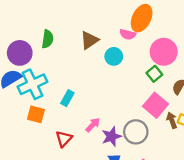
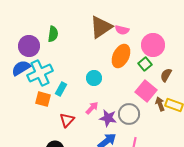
orange ellipse: (142, 18) -> (121, 56), moved
brown triangle: (89, 40) -> (101, 27), moved, size x1.4
cyan circle: (114, 56) -> (94, 78), moved
cyan rectangle: (67, 98) -> (61, 89), moved
purple star: (111, 137) -> (108, 118), turned 30

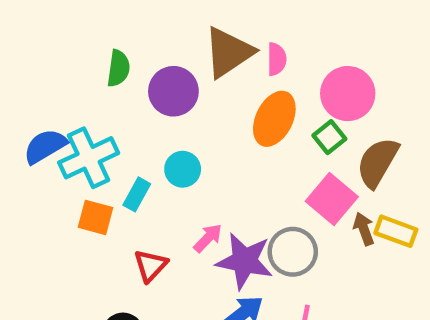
pink semicircle: (122, 30) -> (277, 59), turned -104
purple circle: (29, 46) -> (173, 91), moved
brown semicircle: (166, 75) -> (378, 162), size x1.6
cyan circle: (94, 78) -> (183, 169), moved
purple star: (108, 118) -> (245, 261), size x1.4

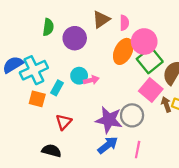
brown triangle: (228, 52) -> (101, 19), size x0.7
pink circle: (348, 94) -> (144, 42), moved
green square: (329, 137) -> (150, 60), size x1.6
pink arrow: (208, 238) -> (91, 80), moved, turned 32

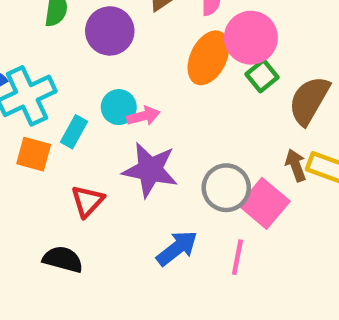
green square: (150, 60) -> (262, 76), size x0.6
pink square: (151, 90) -> (264, 203), moved
purple star: (109, 120) -> (150, 170), moved

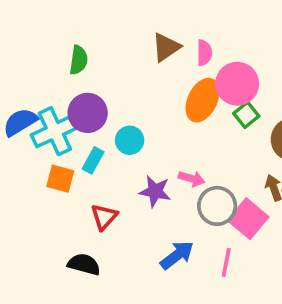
purple circle: (110, 31) -> (88, 113), moved
pink arrow: (143, 116) -> (192, 179), moved, turned 30
purple star: (150, 170) -> (155, 191), size x0.7

